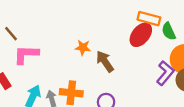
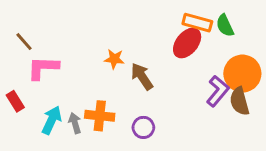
green semicircle: (169, 31) -> (225, 26), moved

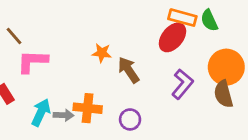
purple L-shape: (218, 91) -> (182, 84), moved
gray arrow: (75, 123) -> (64, 115), turned 108

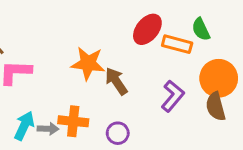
orange rectangle: (182, 18) -> (177, 44), moved
red ellipse: (172, 37) -> (147, 29), moved
orange star: (102, 53) -> (88, 63), size x1.6

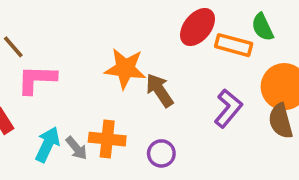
gray arrow: (48, 129) -> (76, 148), turned 48

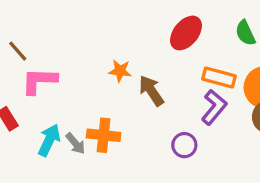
orange rectangle: (234, 45) -> (219, 78), moved
orange star: (125, 69) -> (120, 71), size x0.6
purple circle: (161, 153) -> (184, 145), moved

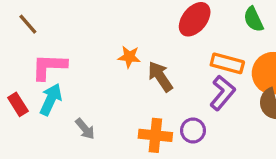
brown line: (18, 51) -> (28, 24), moved
orange cross: (104, 135) -> (155, 135), moved
cyan arrow: (49, 140) -> (51, 99), moved

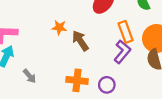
orange rectangle: (227, 63) -> (126, 32), turned 55
purple circle: (193, 130) -> (107, 85), moved

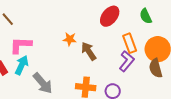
gray arrow: (30, 76) -> (43, 83), size x1.6

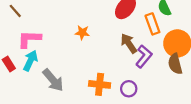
orange rectangle: (130, 43) -> (152, 24), moved
brown arrow: (89, 51) -> (129, 43), moved

